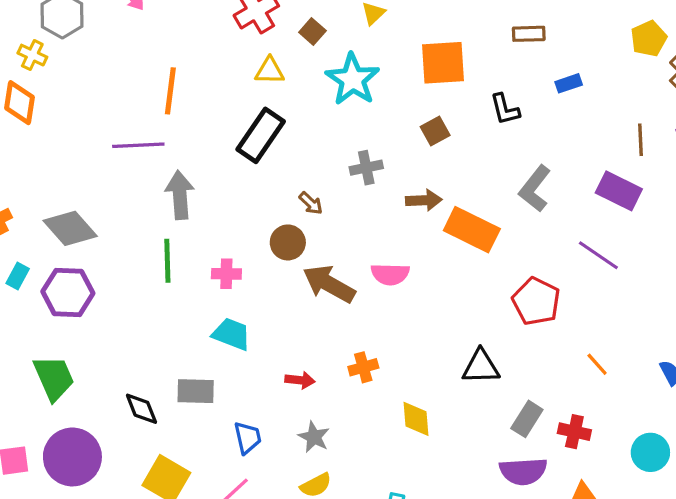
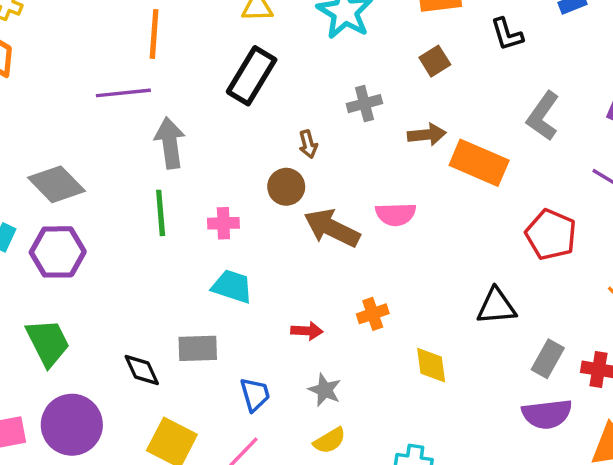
brown arrow: (311, 203) -> (308, 144), turned 35

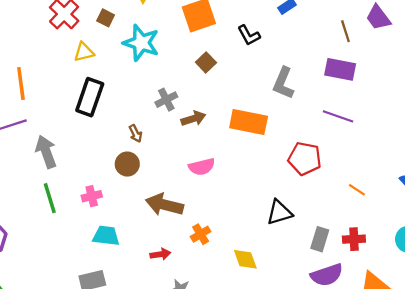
brown arrow: (427, 135) -> (193, 119), moved
brown arrow: (332, 228) -> (164, 205), moved

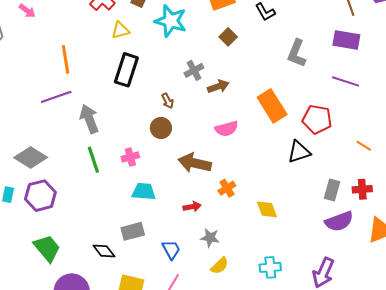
orange rectangle: (249, 122) -> (272, 106), moved, turned 48
black triangle: (279, 212) -> (299, 152), moved

